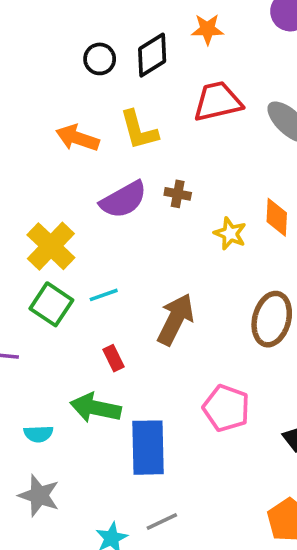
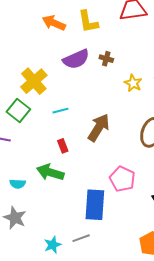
green square: (51, 304) -> (18, 110), moved
blue rectangle: (148, 448) -> (95, 205), moved

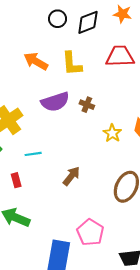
brown arrow: (99, 128) -> (71, 176), size x0.7
red rectangle: (63, 146) -> (16, 180), moved

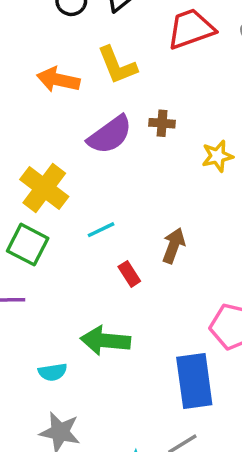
yellow star: (112, 133) -> (217, 156), turned -30
red rectangle: (16, 180) -> (129, 274), moved

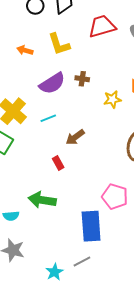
orange arrow: (58, 80) -> (25, 50), size x0.7
cyan line: (101, 230) -> (48, 118), moved
brown arrow: (174, 246) -> (75, 137), moved, turned -150

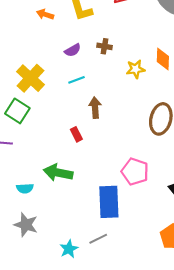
purple semicircle: (52, 83) -> (73, 50), size x0.6
cyan line: (48, 118) -> (76, 80), moved
brown arrow: (75, 137) -> (95, 108), turned 120

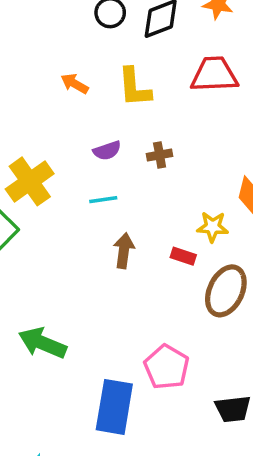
brown cross: (104, 46) -> (160, 155), turned -32
yellow star: (136, 69) -> (213, 227), moved
red rectangle: (76, 134) -> (183, 256), moved, turned -56

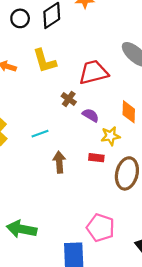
red trapezoid: (214, 75) -> (93, 72), moved
purple semicircle: (107, 151) -> (91, 115), moved, turned -119
brown cross: (160, 155) -> (69, 99), turned -32

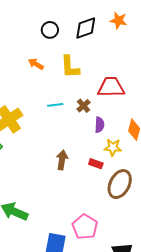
black circle: (20, 18) -> (50, 30), moved
purple semicircle: (91, 115) -> (99, 125), turned 49
cyan line: (40, 134) -> (55, 105), moved

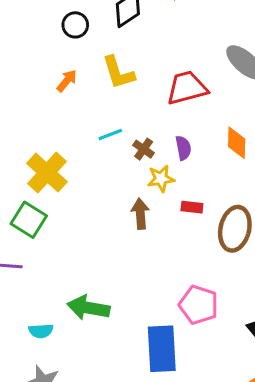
orange arrow: (36, 64) -> (67, 81), turned 112
brown cross: (83, 106) -> (144, 149), moved
yellow star: (113, 147) -> (161, 179), moved

